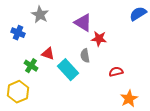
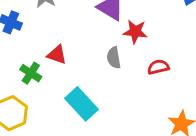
cyan rectangle: (68, 70) -> (82, 104), moved
red semicircle: (116, 72) -> (158, 67), moved

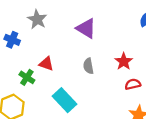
red star: (135, 32) -> (124, 61), moved, turned 30
red semicircle: (158, 67) -> (133, 84), moved

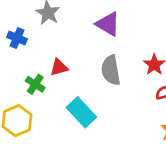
red triangle: (46, 64) -> (59, 67), turned -35
gray semicircle: (88, 66) -> (111, 70), size x1.5

